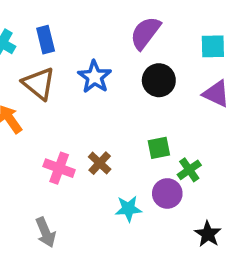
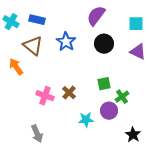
blue rectangle: (46, 40) -> (37, 20), turned -63

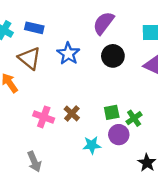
green square: (104, 84) -> (112, 112), moved

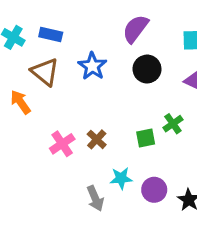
pink cross: (44, 117) -> (62, 144), turned 36
green cross: (134, 118) -> (173, 124), moved
purple circle: (119, 135) -> (154, 190), moved
gray arrow: (34, 162) -> (95, 198), moved

